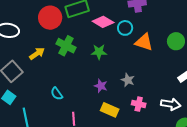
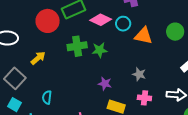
green cross: (66, 46) -> (77, 46), moved, turned -30
gray star: (128, 80) -> (139, 74), moved
cyan semicircle: (57, 94) -> (47, 97), moved, turned 48

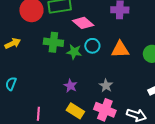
cyan circle: (123, 24) -> (92, 46), moved
orange triangle: (143, 36) -> (120, 49), turned -30
pink cross: (144, 98) -> (105, 110), size x1.5

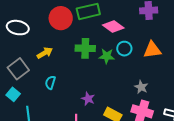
cyan semicircle: (11, 84) -> (50, 82), moved
purple star: (70, 86) -> (88, 99), moved

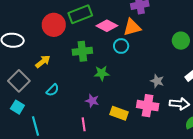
orange triangle: (152, 50) -> (132, 27), moved
green star: (107, 56) -> (102, 73), moved
cyan semicircle: (50, 82) -> (52, 90), turned -144
gray star: (141, 87) -> (157, 81), moved

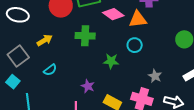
cyan circle: (121, 46) -> (135, 45), moved
green star: (102, 73) -> (111, 61), moved

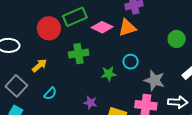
cyan circle: (135, 45) -> (131, 62), moved
gray star: (155, 76) -> (154, 80), size x1.5

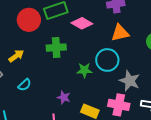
orange triangle: (127, 28) -> (120, 33), moved
cyan circle: (131, 62) -> (107, 60), size x1.5

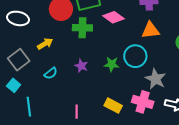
green cross: (56, 48) -> (82, 28), moved
purple star: (64, 97) -> (81, 66), moved

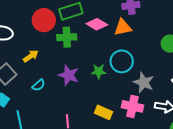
orange triangle: (150, 30) -> (123, 27), moved
purple star: (81, 66) -> (69, 75), size x1.5

